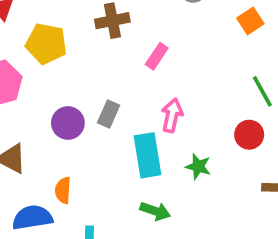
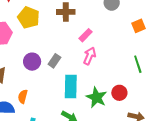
pink arrow: (172, 115) -> (90, 56), moved
red circle: (249, 135) -> (119, 93), moved
green star: (198, 166) -> (96, 97), size x1.5

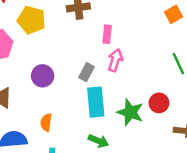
pink rectangle: (86, 35) -> (107, 34), turned -32
gray rectangle: (54, 61) -> (87, 72), moved
orange semicircle: (23, 97) -> (46, 122), moved

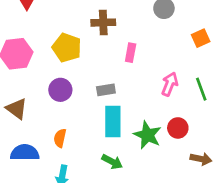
yellow pentagon: (31, 20) -> (67, 48), moved
pink arrow: (115, 60) -> (170, 84), moved
gray rectangle: (87, 72) -> (106, 90), turned 48

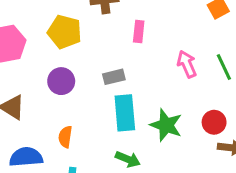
pink arrow: (170, 84) -> (187, 64), turned -40
red circle: (178, 128) -> (214, 122), moved

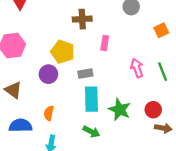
yellow pentagon: (65, 32) -> (63, 52), moved

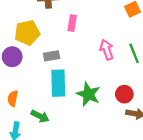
yellow pentagon: (63, 52) -> (27, 33), turned -30
green arrow: (91, 132) -> (40, 116), moved

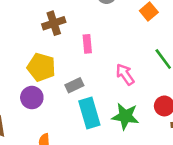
yellow pentagon: (27, 33) -> (41, 67), turned -30
pink arrow: (107, 50) -> (125, 74), moved

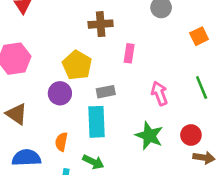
cyan rectangle: (89, 113) -> (97, 122), moved

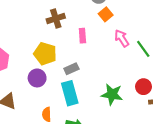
orange square: (199, 36) -> (106, 14), moved
pink arrow: (159, 93) -> (122, 38), moved

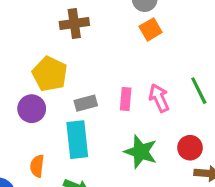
pink rectangle: (82, 36) -> (126, 99), moved
pink arrow: (122, 38) -> (159, 98), moved

